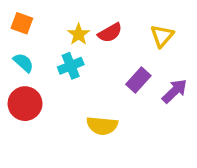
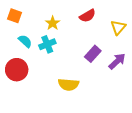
red semicircle: (110, 33) -> (87, 16), moved
yellow triangle: (162, 36) -> (118, 27), moved
cyan semicircle: (23, 63) -> (25, 41), moved

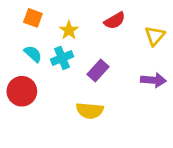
orange square: (15, 16) -> (33, 18), moved
purple rectangle: (93, 54) -> (98, 70), moved
purple arrow: (117, 61) -> (153, 80), turned 48

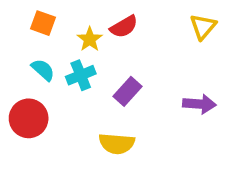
red semicircle: (115, 21) -> (124, 27), moved
yellow triangle: (155, 36) -> (203, 27), moved

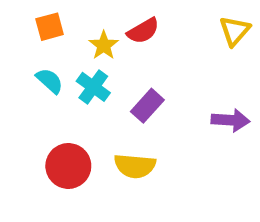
orange square: (43, 23) -> (50, 27), turned -35
cyan cross: (81, 75) -> (93, 87), turned -32
red circle: (29, 118) -> (68, 166), moved

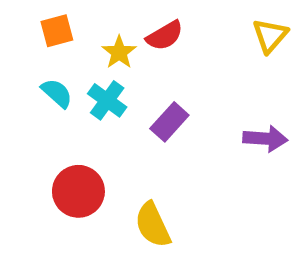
yellow semicircle: (135, 166) -> (153, 225), moved, turned 60

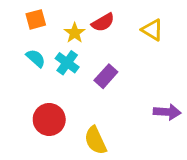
yellow triangle: (270, 36) -> (152, 30), moved, turned -40
purple arrow: (265, 139) -> (167, 112), moved

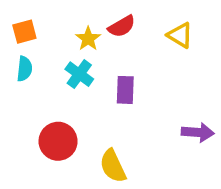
orange square: (36, 19) -> (24, 32), moved
cyan semicircle: (36, 58) -> (24, 69), moved, turned 54
purple rectangle: (106, 76) -> (125, 90), turned -40

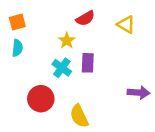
yellow star: (88, 39) -> (67, 41), moved
cyan cross: (79, 74) -> (62, 68), moved

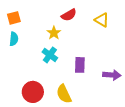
purple rectangle: (88, 63) -> (80, 65), moved
red circle: (41, 99) -> (33, 92), moved

